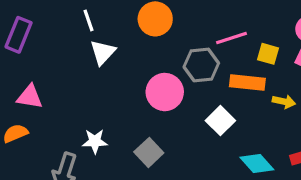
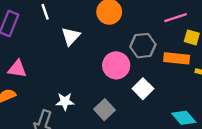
white line: (88, 20) -> (45, 12), moved
pink line: (231, 38) -> (176, 18), moved
white square: (220, 121) -> (143, 89), moved

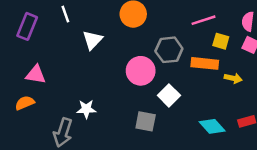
gray square: (105, 110) -> (146, 121), moved, turned -36

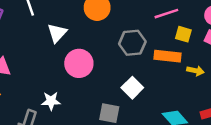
pink circle: (141, 71) -> (79, 63), moved

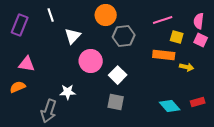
gray hexagon: (132, 43) -> (124, 36), moved
white square: (132, 88) -> (118, 75), moved

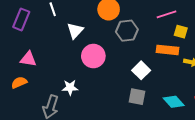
white square: (118, 75) -> (141, 70), moved
gray square: (116, 102) -> (137, 97), moved

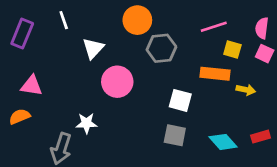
white square: (141, 70) -> (180, 100), turned -30

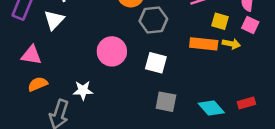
white triangle: (93, 48) -> (54, 20), moved
yellow arrow: (246, 90) -> (231, 44), moved
white square: (180, 100) -> (156, 63), moved
orange semicircle: (19, 117) -> (38, 84), moved

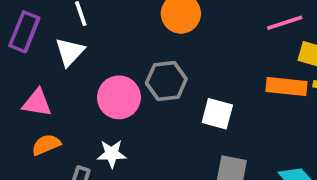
gray hexagon: (153, 20) -> (166, 81), moved
pink circle: (112, 51) -> (119, 97), moved

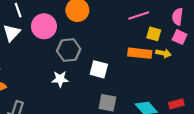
pink circle: (119, 97) -> (44, 26), moved
white star: (112, 154) -> (60, 79), moved

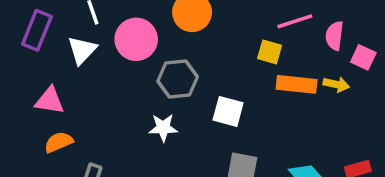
pink semicircle: (177, 17) -> (334, 36), moved
yellow square: (154, 34) -> (270, 52), moved

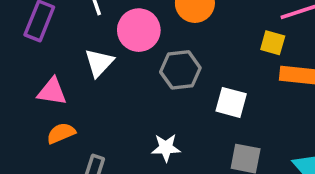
white triangle: (82, 50) -> (99, 63), moved
white star: (163, 128) -> (166, 148), moved

